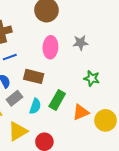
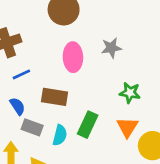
gray rectangle: (14, 98) -> (32, 127), turned 63
orange triangle: (81, 112) -> (127, 127), moved, turned -30

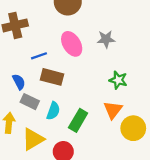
pink ellipse: (73, 57) -> (72, 44), turned -35
blue line: (21, 74) -> (39, 56), moved
green rectangle: (88, 125) -> (78, 120), moved

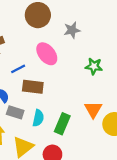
gray star: (106, 39) -> (72, 30), moved
green star: (118, 80) -> (94, 66), moved

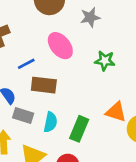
green star: (94, 66) -> (105, 61), moved
orange triangle: (93, 110) -> (116, 112), turned -42

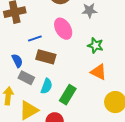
orange triangle: (116, 112) -> (98, 72), moved

